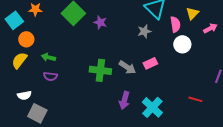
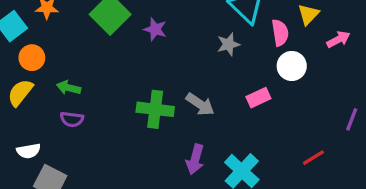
pink rectangle: (150, 63) -> (258, 98), moved
red line: (195, 99) -> (313, 158), turned -48

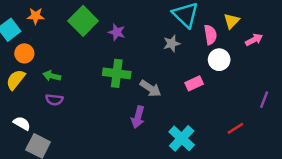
green cross: (155, 109) -> (117, 73), moved
white semicircle: (29, 151) -> (22, 123), turned -140
purple arrow: (195, 159) -> (138, 117), moved

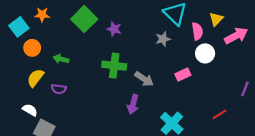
pink arrow: (254, 40) -> (236, 36), size x1.5
green arrow: (52, 76) -> (61, 59), moved
yellow semicircle: (16, 80) -> (35, 78), moved

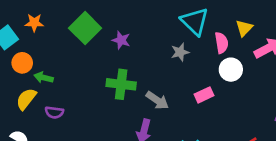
green arrow: (61, 59) -> (44, 78), moved

